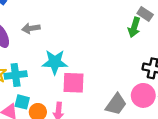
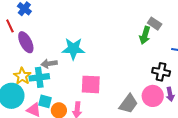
gray arrow: (31, 28) -> (49, 64), moved
cyan star: (55, 62) -> (73, 49), moved

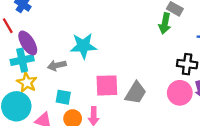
cyan cross: (39, 77) -> (22, 60), moved
cyan square: (45, 101) -> (63, 97), moved
gray trapezoid: (128, 104) -> (136, 93), moved

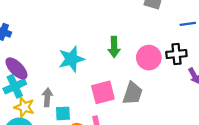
green arrow: (165, 23) -> (114, 47), moved
gray arrow: (57, 65) -> (47, 97), moved, turned 120
pink circle: (180, 93) -> (149, 58), moved

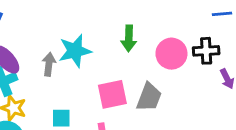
gray arrow: (47, 97) -> (49, 64), moved

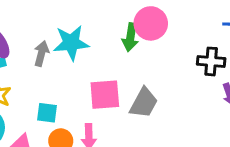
pink circle: (171, 54) -> (151, 23), moved

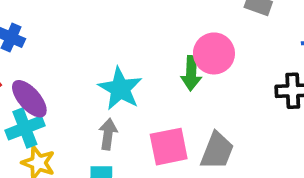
cyan star: (71, 43) -> (120, 89), turned -30
gray arrow: (41, 53) -> (108, 134), moved

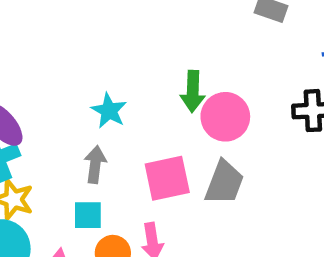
pink circle: (214, 53) -> (225, 117), moved
cyan star: (120, 89) -> (109, 111), size x0.7

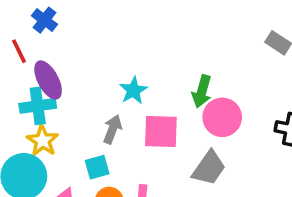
pink square: (167, 178) -> (161, 132), moved
cyan square: (88, 215) -> (97, 167), turned -30

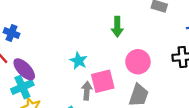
green arrow: (202, 91) -> (117, 27), moved
gray arrow: (112, 129) -> (87, 91), moved

